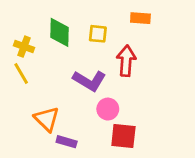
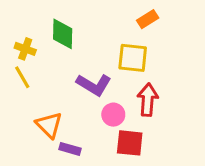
orange rectangle: (140, 18) -> (148, 19), turned -36
yellow square: (98, 34) -> (133, 58), moved, size x1.5
red arrow: (126, 61) -> (148, 100), moved

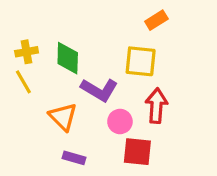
green diamond: (63, 34) -> (68, 58), moved
yellow cross: (25, 49) -> (27, 52), turned -30
orange triangle: (49, 125) -> (63, 117), moved

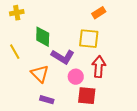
yellow cross: (27, 52) -> (17, 13), moved

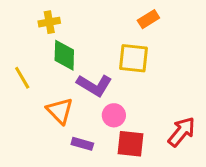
yellow cross: (17, 13) -> (49, 22), moved
red arrow: (99, 67) -> (182, 132), moved, turned 35
purple rectangle: (47, 100) -> (82, 144), moved

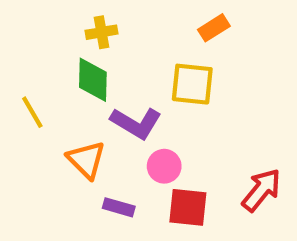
yellow cross: (49, 22) -> (101, 32), moved

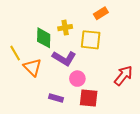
yellow cross: (101, 32) -> (65, 28), moved
orange triangle: (86, 160) -> (32, 67), moved
red arrow: (261, 190) -> (123, 76), moved

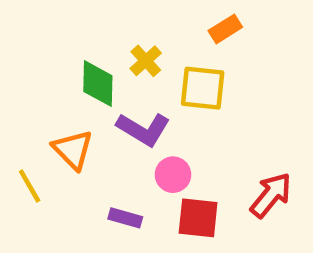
yellow cross: (65, 28) -> (146, 61), turned -32
yellow line: (15, 53) -> (30, 186), moved
red arrow: (123, 76) -> (271, 195), moved

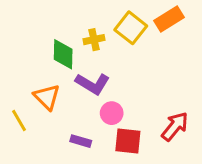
orange rectangle: (225, 29) -> (169, 19), moved, size x1.4
yellow cross: (146, 61) -> (94, 40), turned 30
yellow square: (203, 88) -> (131, 28), moved, turned 32

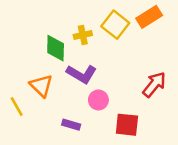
red arrow: (175, 126) -> (154, 84), moved
red square: (128, 141) -> (127, 125), moved

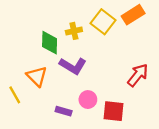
pink circle: (98, 100) -> (88, 100), moved

